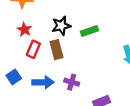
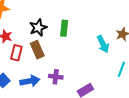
green rectangle: (89, 31) -> (64, 28), turned -56

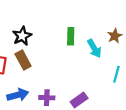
green rectangle: (64, 28) -> (71, 36), moved
purple cross: (56, 77) -> (47, 98), moved

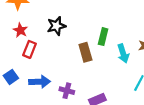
brown rectangle: (23, 60) -> (85, 52), moved

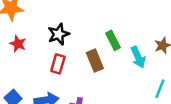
green rectangle: (103, 37) -> (113, 40), turned -35
red rectangle: (29, 49) -> (58, 64), moved

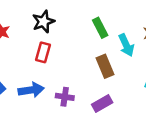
brown rectangle: (95, 61) -> (105, 66), moved

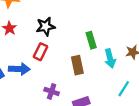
brown rectangle: (105, 66) -> (77, 65), moved
blue arrow: (31, 90) -> (19, 69), moved

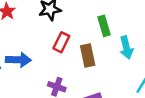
red rectangle: (40, 52) -> (61, 42), moved

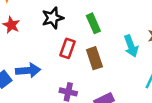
green rectangle: (104, 26) -> (93, 23), moved

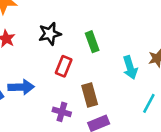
brown rectangle: (94, 58) -> (90, 95), moved

